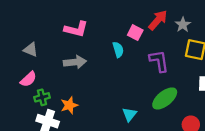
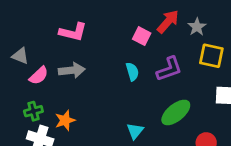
cyan semicircle: (118, 50) -> (132, 72), moved
purple L-shape: (159, 61) -> (169, 69), turned 80
pink semicircle: (28, 79) -> (39, 76), moved

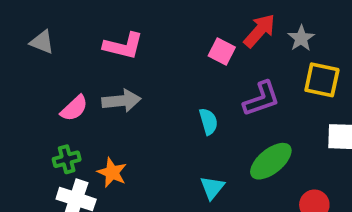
gray triangle: (20, 56) -> (42, 42), moved
cyan semicircle: (132, 72) -> (208, 121), moved
orange star: (65, 120) -> (112, 173), turned -30

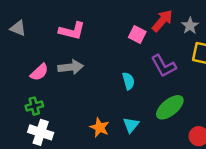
purple L-shape: (261, 99) -> (164, 66), turned 80
orange star: (112, 173) -> (100, 127), moved

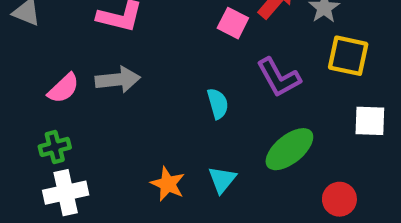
white cross: (41, 132) -> (66, 193), turned -30

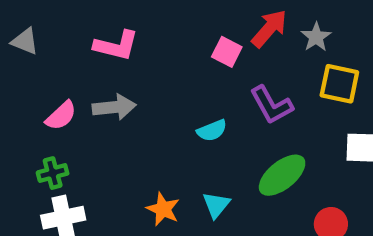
cyan semicircle: (218, 104) -> (212, 131), turned 84

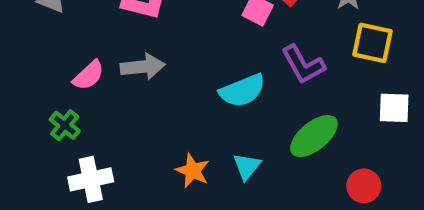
cyan semicircle: (212, 131) -> (242, 91), size x1.5
green cross: (53, 173) -> (65, 125), moved, turned -36

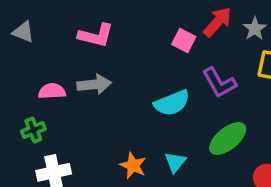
pink semicircle: (89, 75) -> (52, 91), turned -140
green cross: (65, 125) -> (33, 130), turned 30

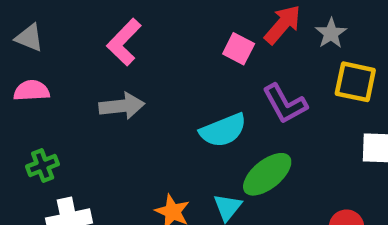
pink L-shape: (96, 35) -> (124, 42), turned 120
pink semicircle: (52, 91) -> (32, 91), moved
green ellipse: (228, 138) -> (267, 174), moved

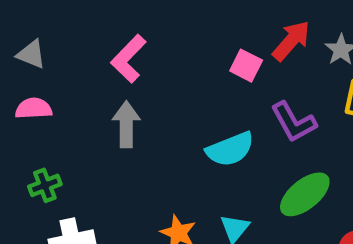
gray arrow: (122, 106) -> (126, 124), turned -84
green ellipse: (267, 174) -> (305, 194), moved

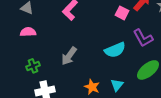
gray arrow: (126, 124) -> (69, 56), moved, turned -144

